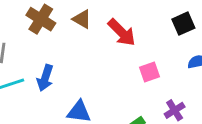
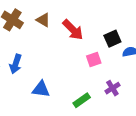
black square: (183, 24) -> (112, 39), moved

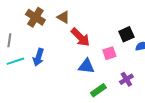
red arrow: (73, 30) -> (80, 37), moved
blue triangle: (41, 89) -> (86, 66), moved

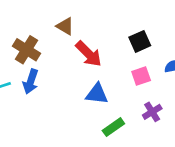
brown cross: (35, 17) -> (26, 50), moved
black square: (126, 34) -> (140, 41), moved
pink square: (109, 53) -> (141, 76), moved

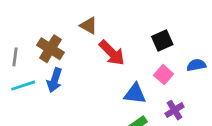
pink square: (141, 76) -> (164, 75), turned -30
blue triangle: (97, 94) -> (135, 94), moved

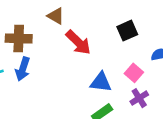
brown cross: (50, 49) -> (19, 38), turned -30
pink square: (164, 75) -> (134, 73), moved

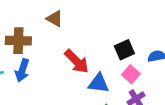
black square: (127, 31) -> (124, 50), moved
red arrow: (78, 42) -> (77, 61), moved

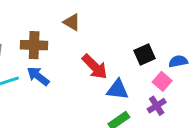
blue arrow: (22, 70) -> (38, 76), turned 110
pink square: (131, 74) -> (162, 81), moved

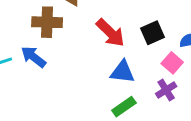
brown cross: (34, 45) -> (47, 22), moved
red arrow: (95, 67) -> (110, 33), moved

